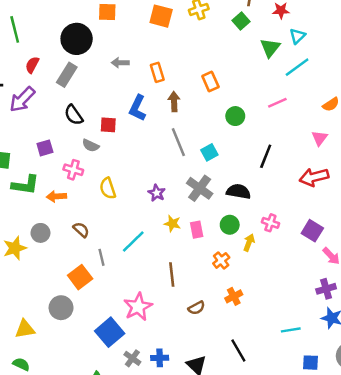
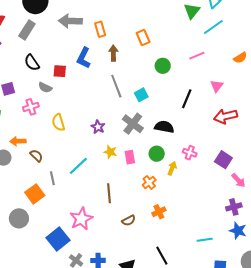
gray arrow: (120, 63) -> (70, 21), size x1.6
pink triangle: (320, 138) -> (217, 86), moved
pink cross: (73, 170) -> (31, 107), turned -35
orange arrow: (56, 196) -> (18, 141), moved

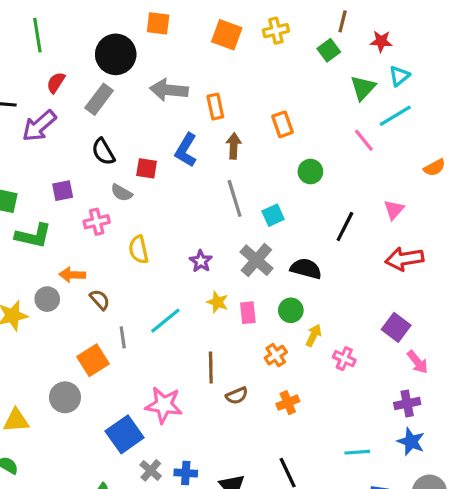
pink line: (197, 56) -> (364, 140), moved, turned 70
pink cross: (190, 153) -> (344, 359), moved
pink star: (81, 219) -> (164, 405), turned 30
brown semicircle: (129, 220) -> (237, 396), moved

